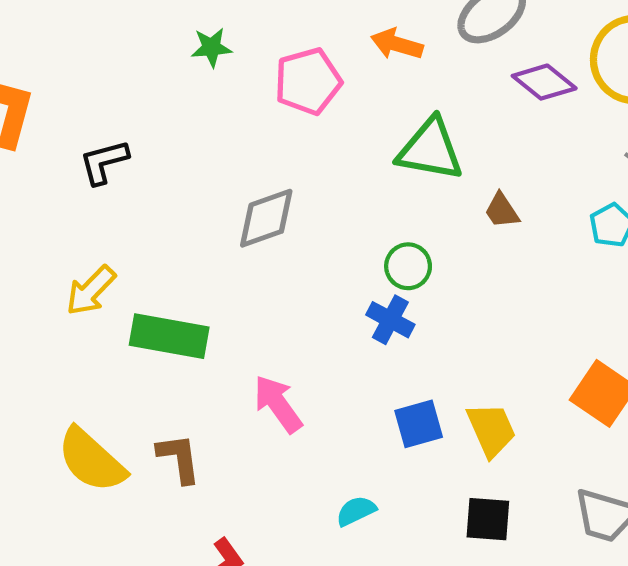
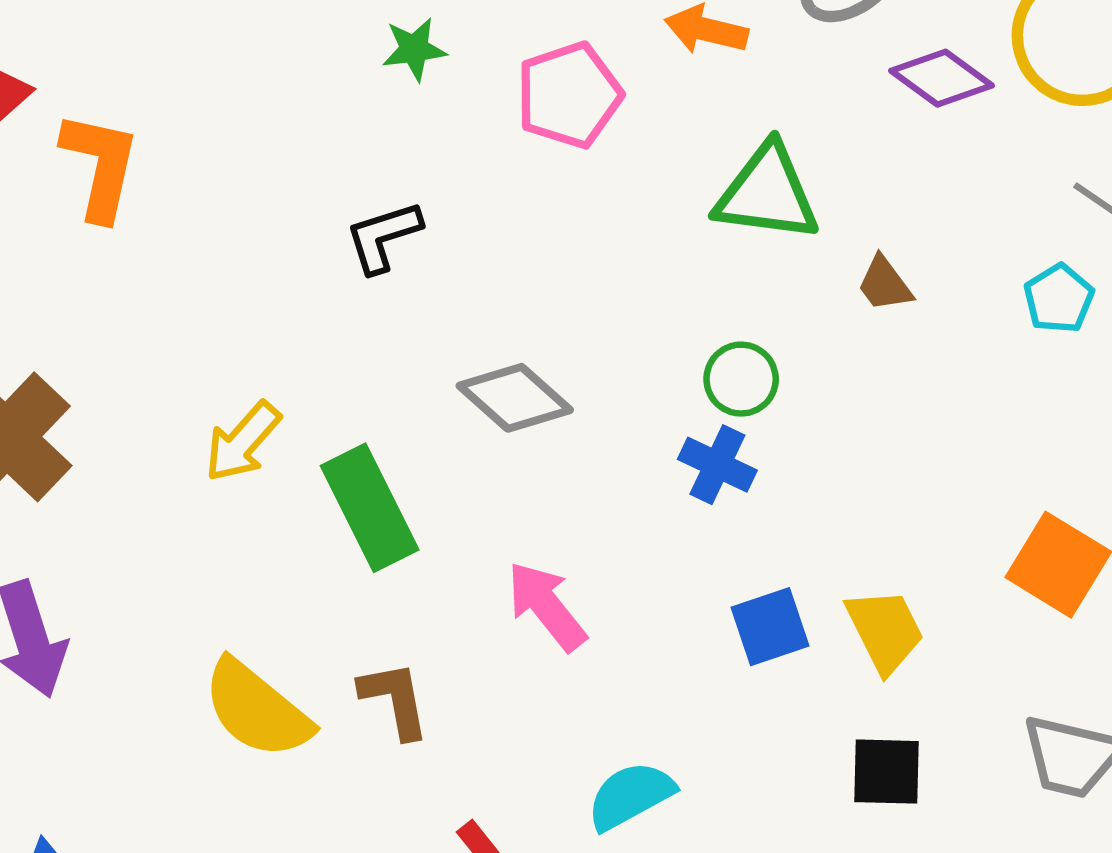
black L-shape: (104, 162) -> (383, 237), moved
gray diamond: (266, 218) -> (515, 398), moved, turned 64
green rectangle: (169, 336) -> (370, 508), turned 56
cyan semicircle: (356, 511) -> (631, 796), moved, size x1.4

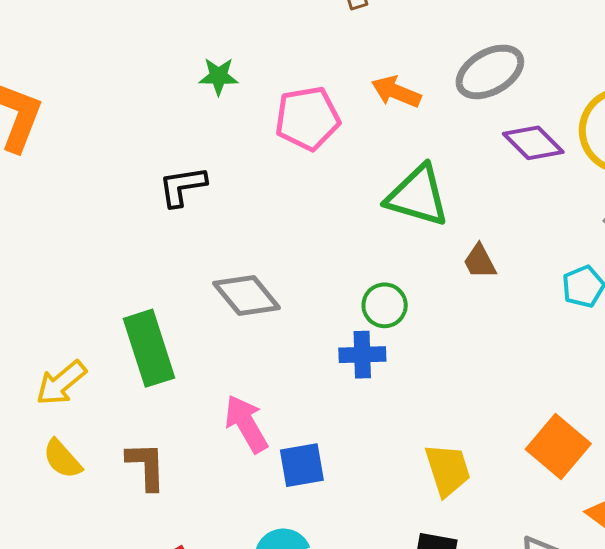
yellow arrow: (243, 442) -> (61, 383), moved
blue cross: (717, 465) -> (362, 355), turned -36
blue square: (770, 627) -> (302, 465), moved
yellow semicircle: (257, 709) -> (62, 459), size x0.6

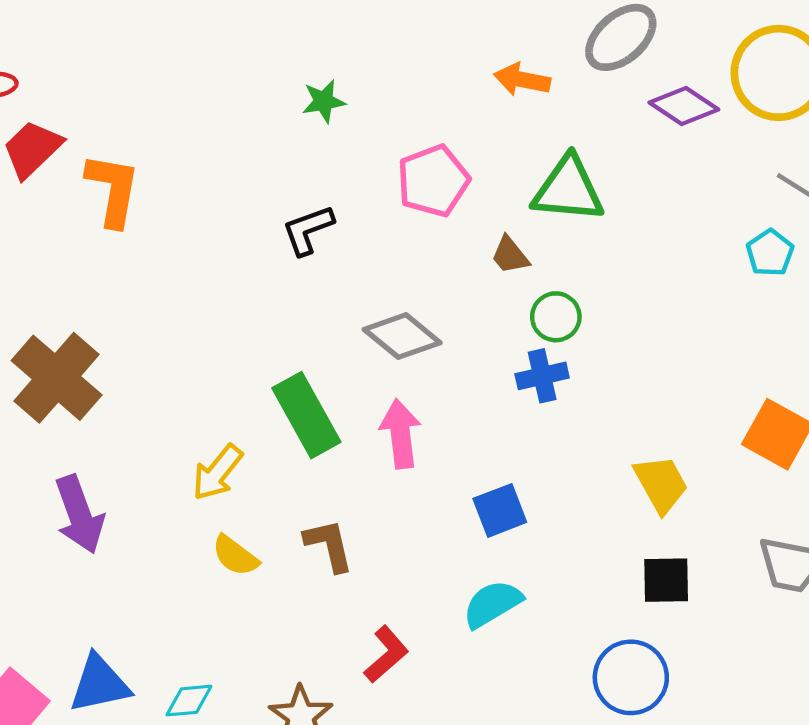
pink pentagon: (307, 118) -> (433, 181), moved
brown trapezoid: (480, 261) -> (510, 255), moved
pink arrow: (246, 424) -> (400, 434), moved, turned 34

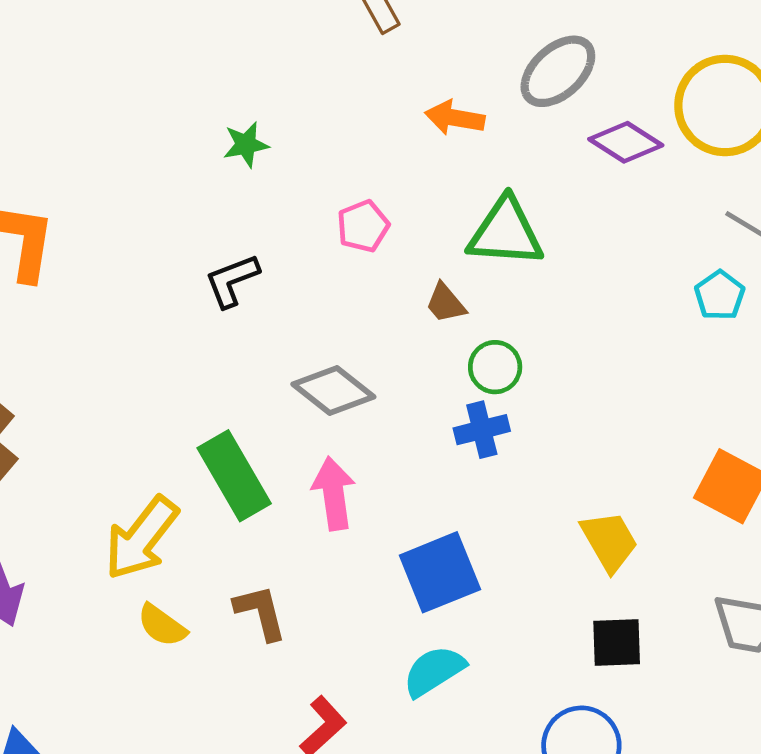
pink pentagon: (433, 181) -> (363, 226), size x0.7
yellow arrow: (217, 472) -> (141, 538), size x1.4
blue square: (500, 510) -> (440, 572), size x1.4

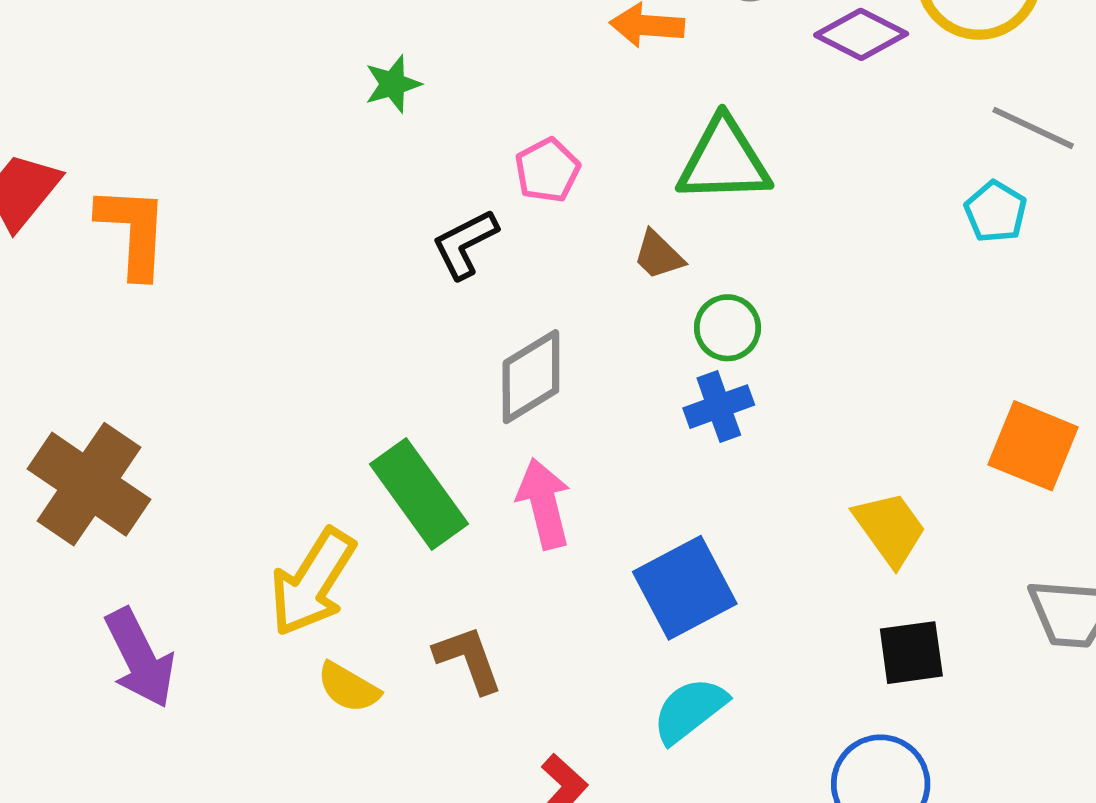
black L-shape: (232, 281) -> (465, 244), moved
gray diamond: (333, 391) -> (531, 377), turned -64

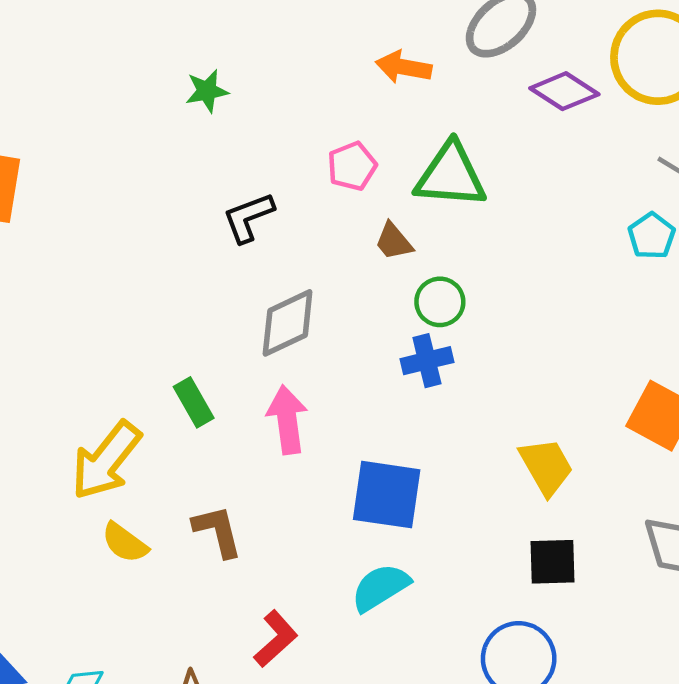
pink pentagon: (547, 170) -> (352, 166), moved
green rectangle: (419, 494) -> (194, 402), size x0.6
blue square: (685, 588) -> (387, 495), turned 30

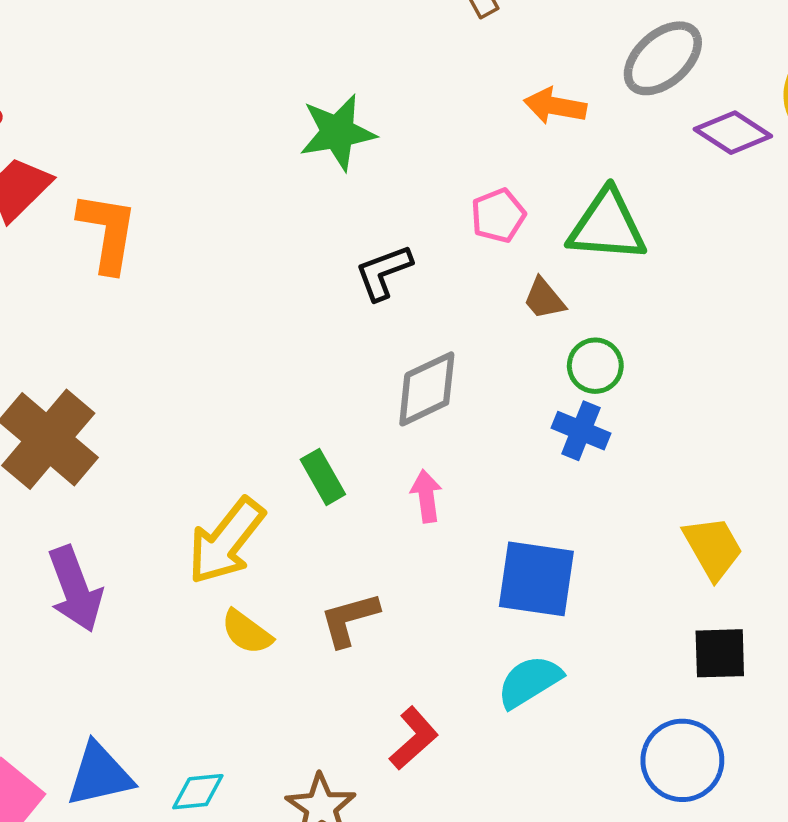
green star: (207, 91) -> (338, 132), size x1.6
blue cross: (427, 361) -> (581, 431), turned 36
pink arrow: (287, 420) -> (426, 496), size x0.7
brown L-shape: (218, 531) -> (349, 619), turned -92

